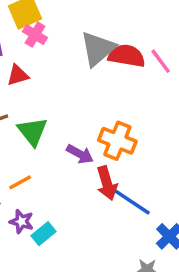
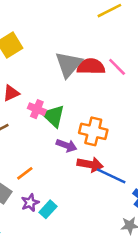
pink cross: (35, 35) -> (37, 109), moved
green triangle: (32, 131) -> (53, 116), moved
red arrow: (107, 183) -> (90, 164), turned -55
purple star: (21, 222) -> (30, 203), turned -30

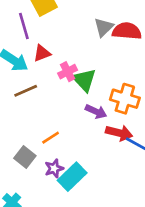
gray triangle: (69, 64) -> (104, 27), size x0.7
pink cross: (37, 109) -> (68, 72), turned 36
cyan rectangle: (48, 209) -> (72, 177), size x1.5

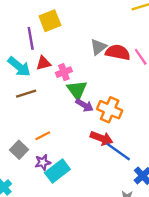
pink cross: (68, 72) -> (64, 72), moved
purple arrow: (96, 111) -> (84, 105), moved

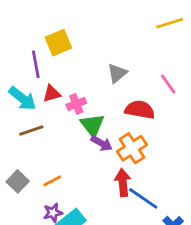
red semicircle: (118, 52) -> (140, 110), moved
orange cross: (110, 110) -> (132, 148), turned 35
red arrow: (102, 138) -> (123, 183), turned -115
gray square: (19, 150) -> (18, 181), moved

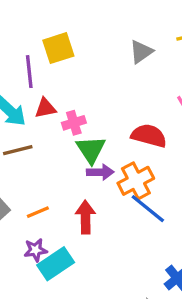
gray triangle: (117, 73) -> (141, 52), moved
purple arrow: (102, 143) -> (100, 172), turned -35
red arrow: (123, 183) -> (85, 217), moved
blue line: (143, 198) -> (148, 209), moved

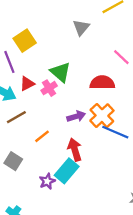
green triangle: (91, 150) -> (60, 72), moved
orange line: (38, 212) -> (42, 136), moved
cyan rectangle: (56, 264) -> (67, 171), moved

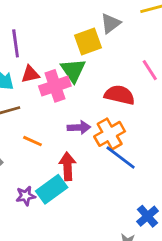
yellow square: (25, 41) -> (88, 42), moved
pink cross: (49, 88) -> (55, 86), size x1.5
orange line: (42, 136) -> (32, 141), turned 49

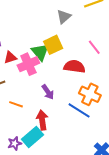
yellow square: (88, 42) -> (53, 45), moved
purple arrow: (79, 127) -> (48, 92), turned 63
orange cross: (110, 134) -> (90, 94), moved, turned -30

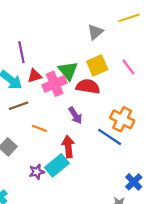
yellow square: (53, 45) -> (97, 65), moved
red semicircle: (74, 67) -> (88, 86), moved

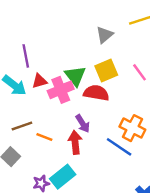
brown line: (19, 106) -> (22, 126), moved
red arrow: (68, 147) -> (75, 142), moved

